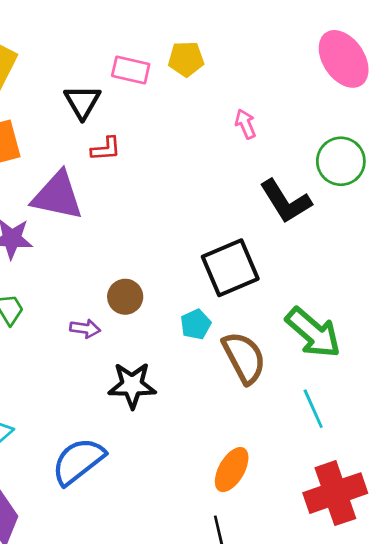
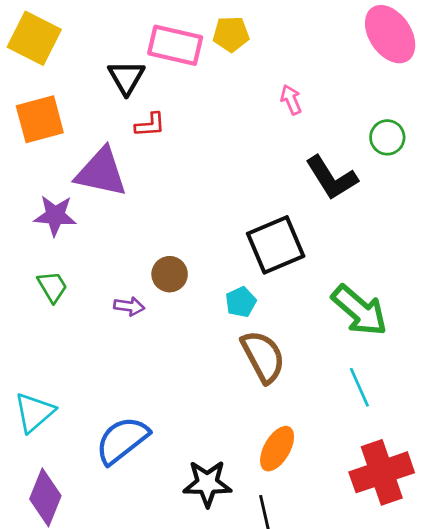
pink rectangle: (131, 70) -> (175, 45), size x1.4
green circle: (341, 161) -> (387, 137), size x0.7
brown semicircle: (244, 358) -> (263, 356), moved
black star: (132, 385) -> (207, 483), moved

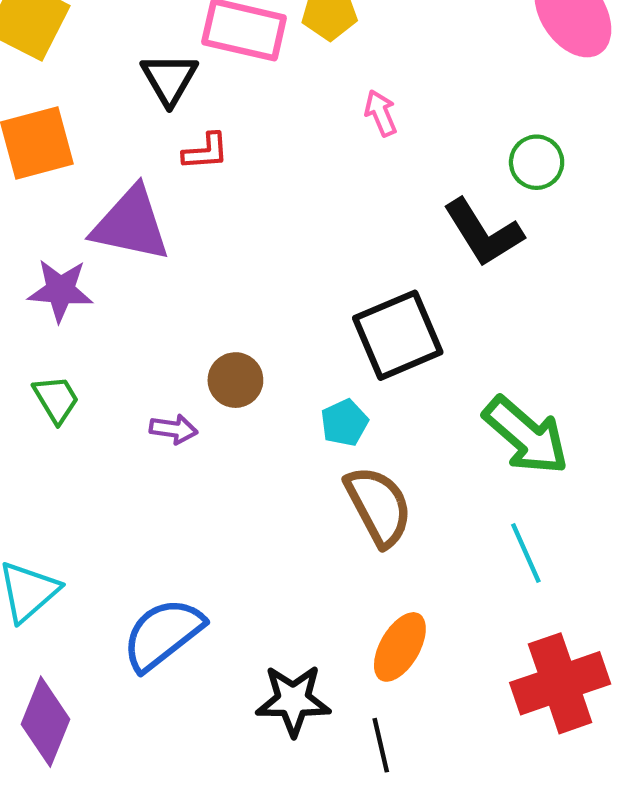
pink arrow: (291, 100) -> (381, 113), moved
green circle: (387, 137) -> (537, 162), moved

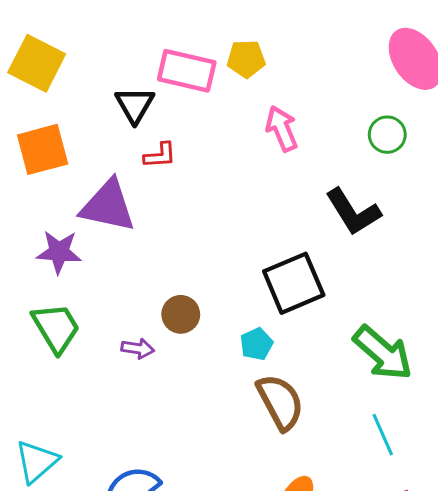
pink arrow: (381, 113) -> (282, 129), size x1.4
green circle: (537, 162) -> (387, 135), moved
green trapezoid: (56, 399) -> (56, 328), size x1.5

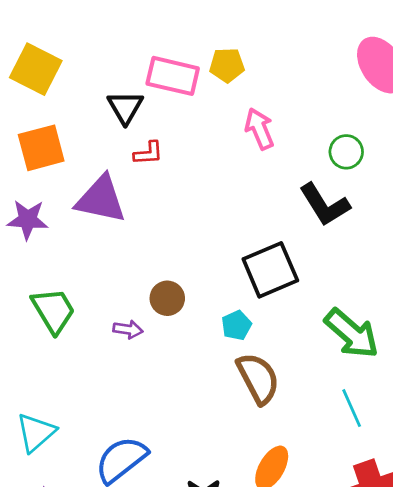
green circle: (387, 135) -> (346, 152), moved
purple star: (59, 252) -> (28, 220), moved

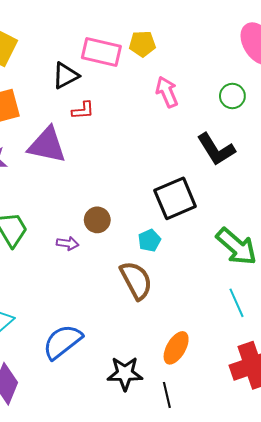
black triangle: (125, 107) -> (66, 76), turned 32
green circle: (346, 152) -> (232, 96), moved
brown semicircle: (258, 378) -> (136, 280), moved

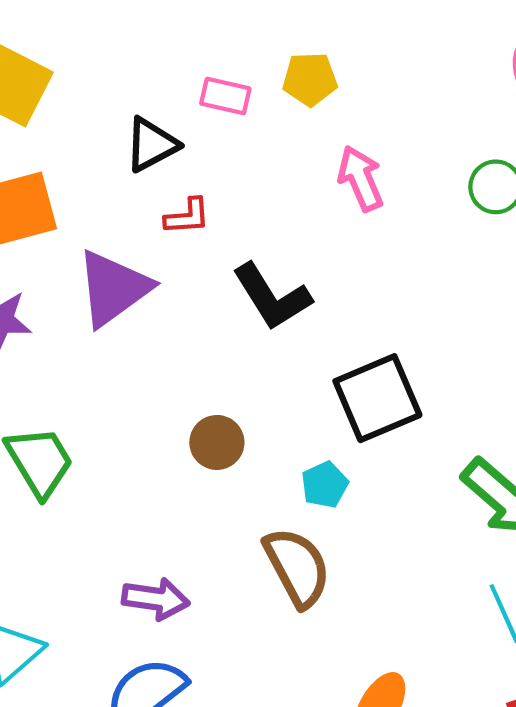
pink rectangle: (101, 52) -> (225, 96), size x0.6
purple triangle: (47, 145) -> (113, 288), turned -48
black L-shape: (216, 149) -> (272, 297), moved
purple arrow: (68, 243) -> (156, 599), moved, size x1.4

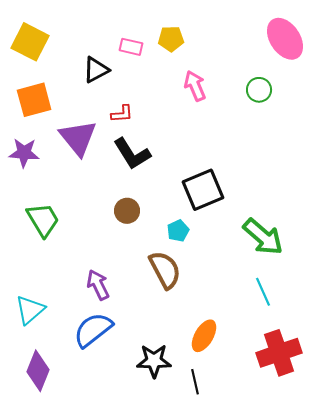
red L-shape: (187, 216) -> (122, 114), moved
purple triangle: (113, 288) -> (78, 138), turned -33
black L-shape: (272, 297) -> (132, 154), moved
purple arrow: (156, 599) -> (98, 285), turned -124

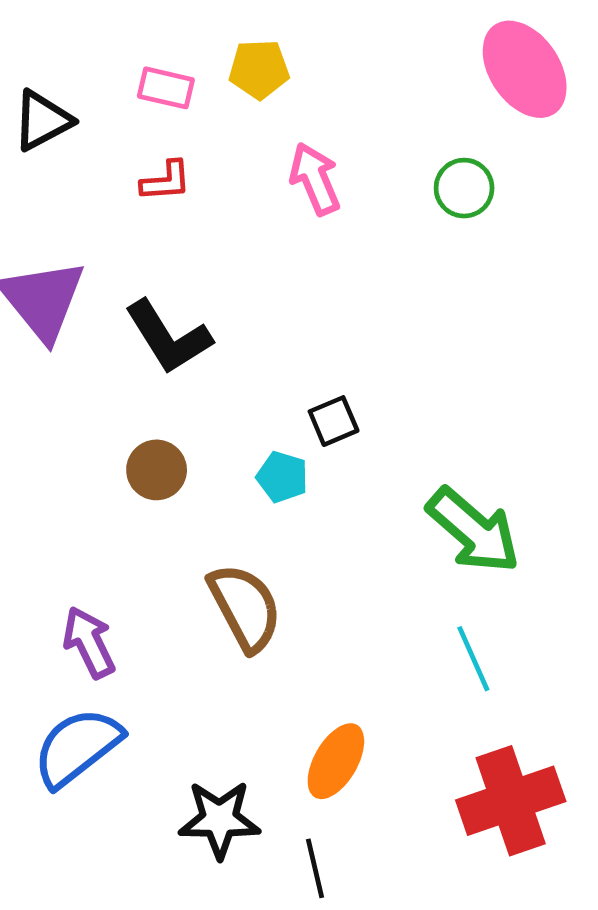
black triangle: (96, 70) -> (42, 121), moved
red L-shape: (122, 114) -> (166, 181), moved
black square: (203, 190) -> (334, 421), size x0.5
cyan pentagon: (178, 231) -> (282, 477), moved, turned -30

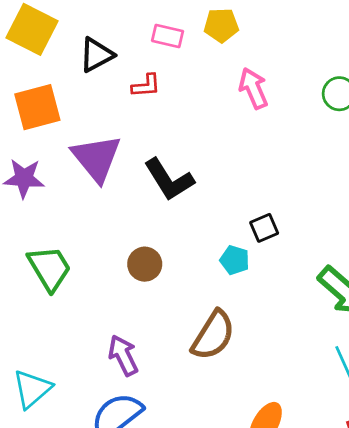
red L-shape: (166, 181) -> (146, 86), moved
brown circle: (157, 470) -> (145, 264), moved
brown semicircle: (245, 607) -> (213, 335), turned 60

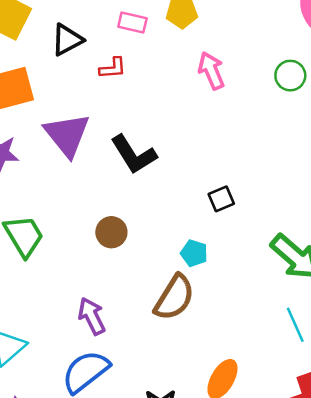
cyan pentagon: (235, 260) -> (194, 253), moved

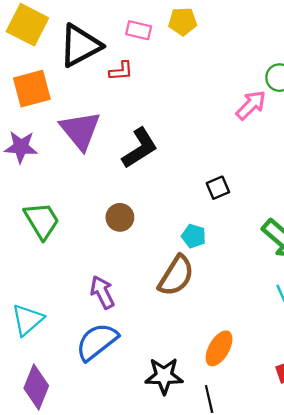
black triangle: (67, 40) -> (80, 46), size x1.5
pink arrow: (211, 71) -> (251, 105), moved, turned 68
black L-shape: (134, 155) -> (140, 148), turned -90

